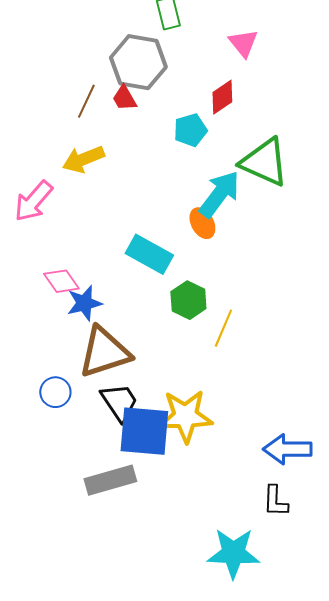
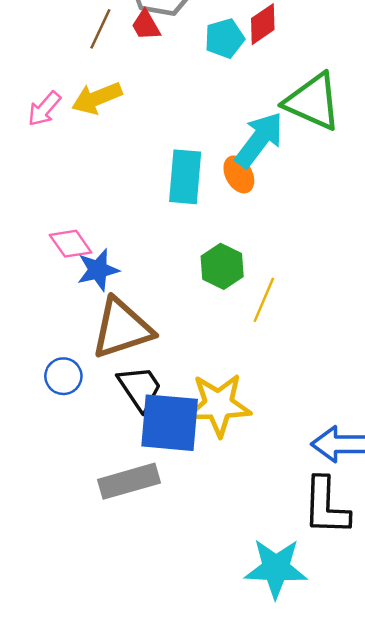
cyan pentagon: (190, 130) -> (225, 38), moved
pink arrow: (33, 201) -> (44, 109), moved, size x0.7
cyan rectangle: (149, 254) -> (185, 177), moved, turned 66
black L-shape: (275, 501) -> (326, 506), size x1.6

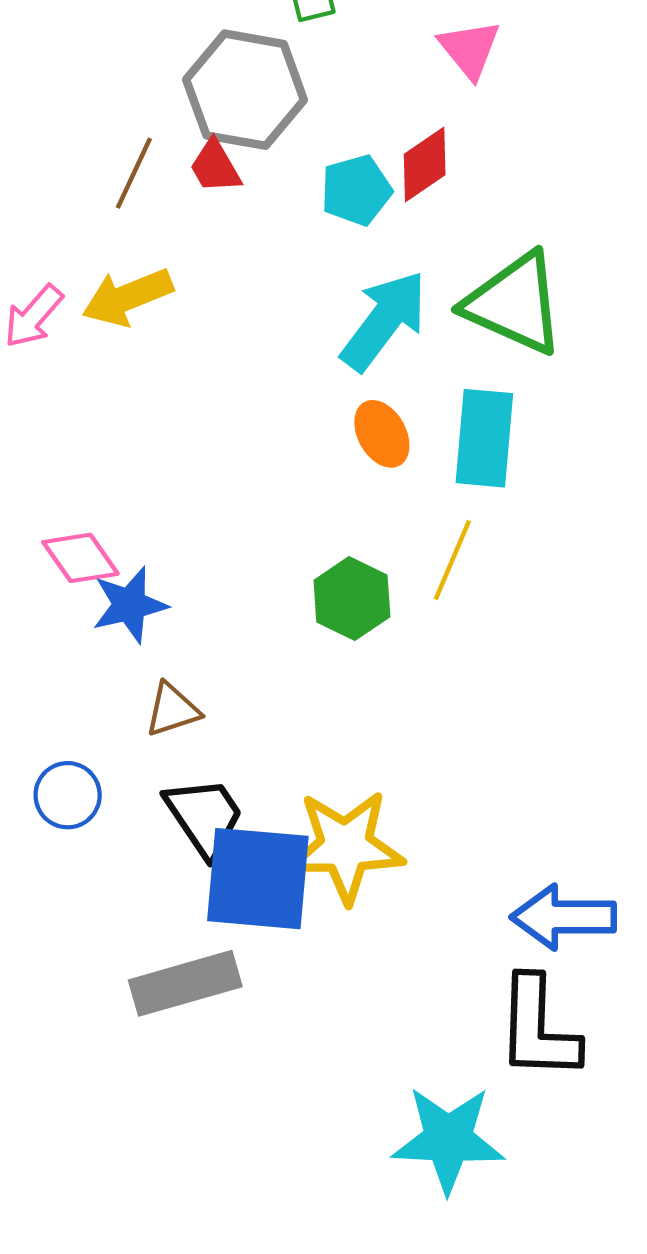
cyan arrow: (259, 140) -> (384, 321), moved
cyan rectangle: (185, 177) -> (484, 438), moved
yellow line: (264, 300) -> (452, 560), moved
brown triangle: (122, 328) -> (172, 710), size x0.5

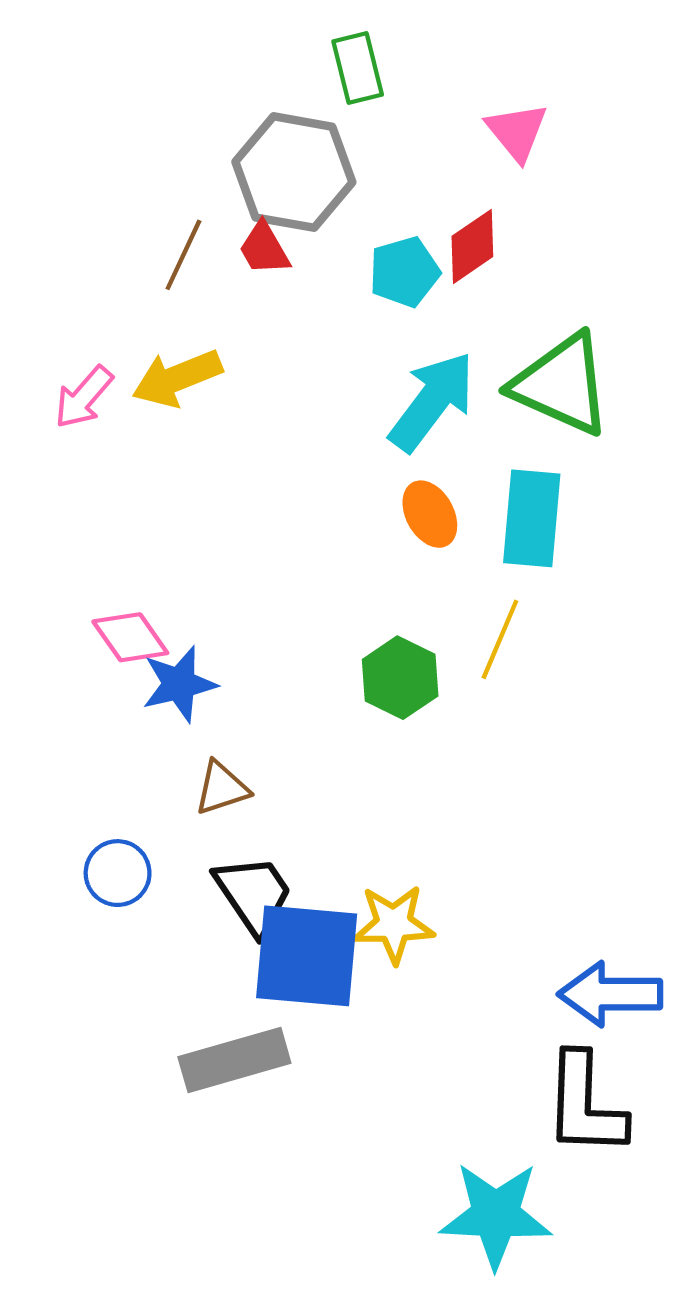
yellow star: (346, 846) -> (394, 924), size x0.7

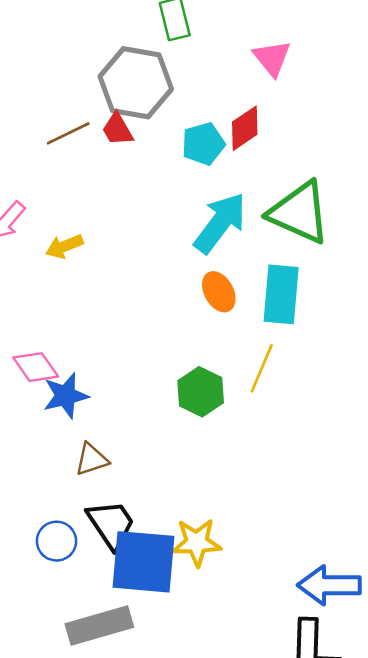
brown line: (183, 255) -> (68, 133), turned 39
yellow arrow: (177, 378) -> (64, 246), moved, size x0.7
blue circle: (118, 873) -> (57, 541), moved

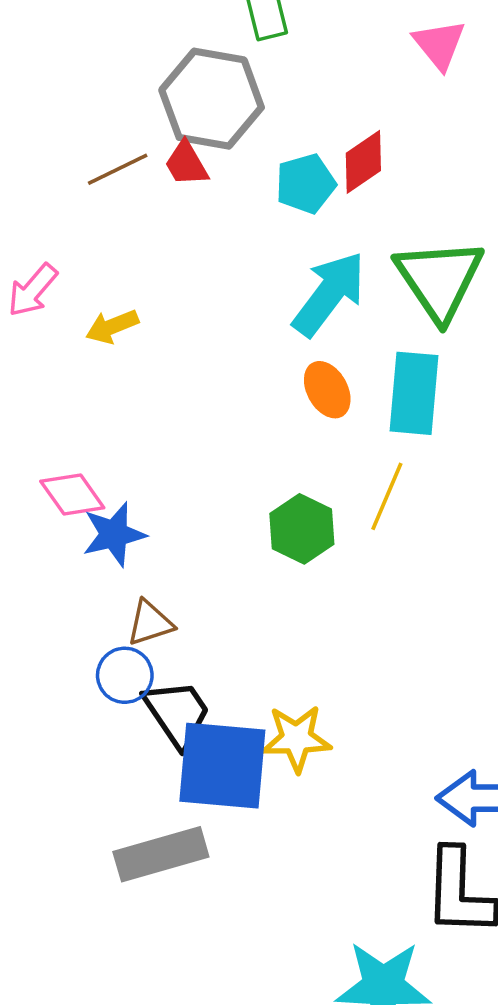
pink triangle: (272, 58) -> (439, 44), moved
green triangle: (299, 213) -> (439, 279), turned 32
blue circle: (57, 541) -> (125, 675), moved

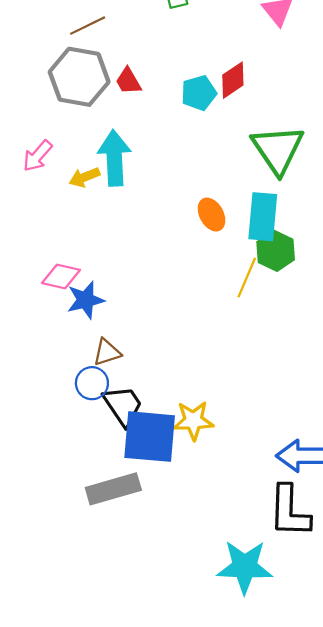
gray hexagon: (212, 99) -> (79, 77), moved
brown line: (118, 169) -> (88, 26), moved
cyan arrow: (329, 294) -> (114, 158), moved, turned -40
pink diamond: (72, 495) -> (61, 276), turned -42
green hexagon: (302, 529) -> (276, 251), moved

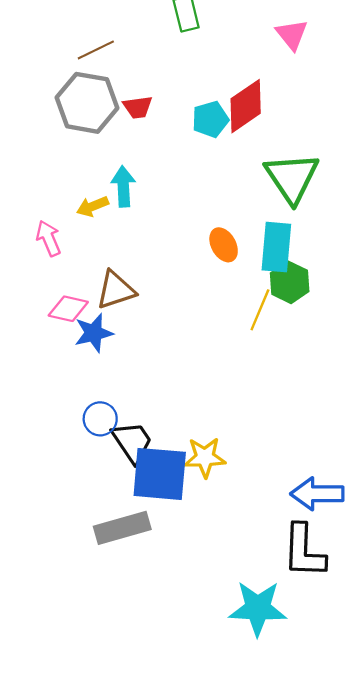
red diamond: (233, 80) -> (246, 106), size x1.4
red trapezoid: (128, 81) -> (138, 107), turned -68
pink arrow: (38, 156) -> (48, 238), moved, turned 116
cyan arrow: (114, 158) -> (123, 186), size x0.7
brown triangle: (107, 352) -> (116, 290), moved, size x1.4

